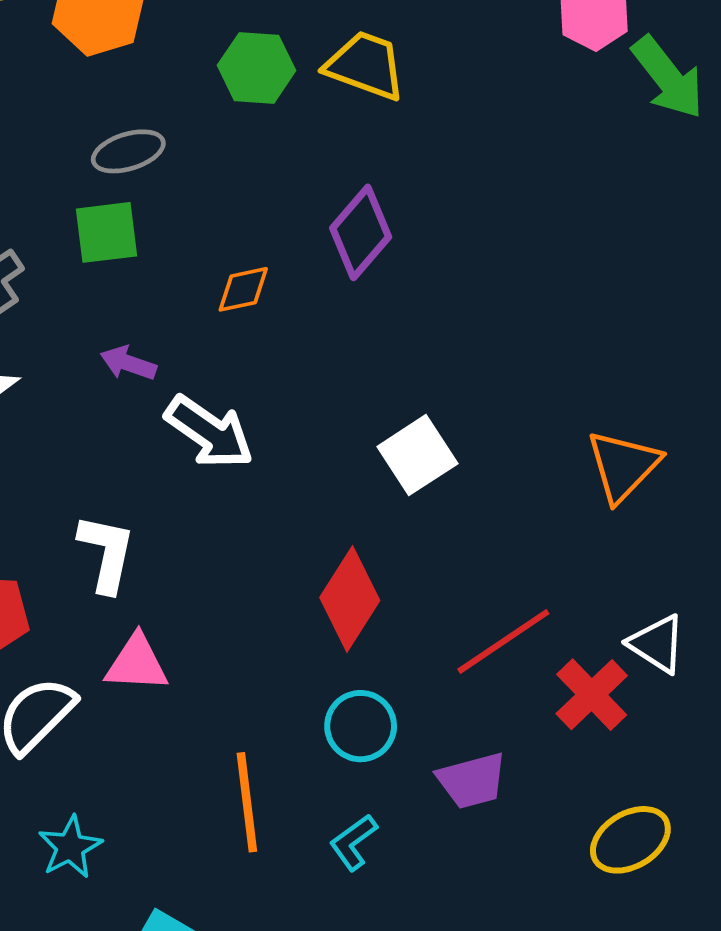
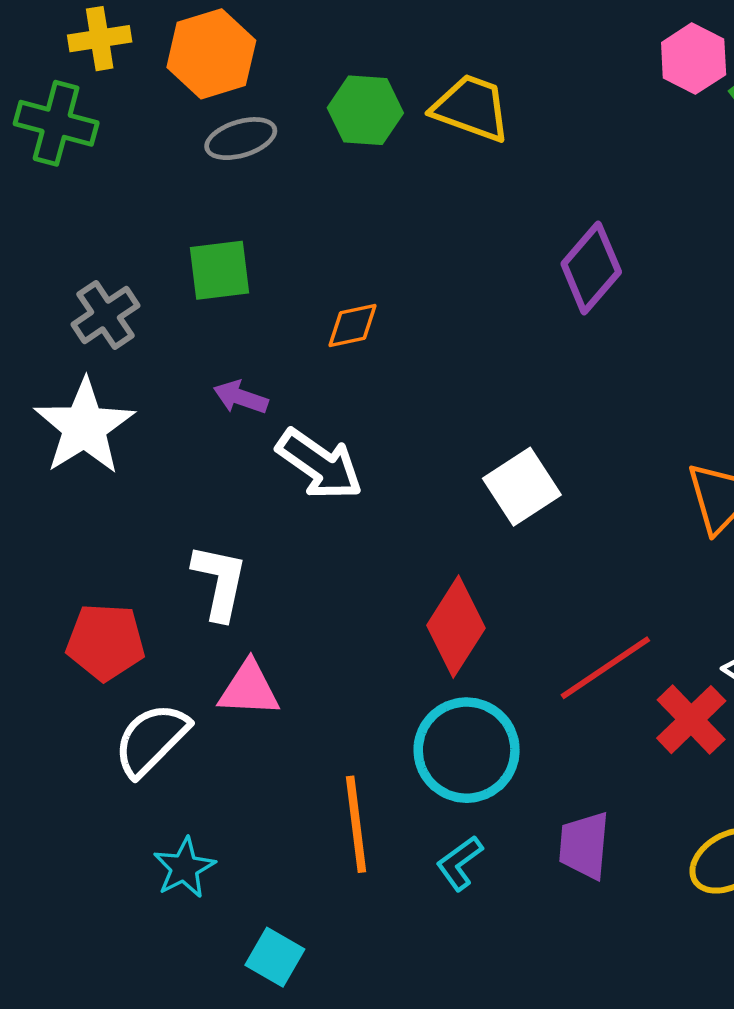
gray ellipse: (128, 151) -> (241, 139), moved
purple diamond: (361, 232) -> (591, 268), moved
cyan circle: (361, 726) -> (467, 750), size x1.5
purple trapezoid: (472, 781) -> (584, 845), moved, turned 110

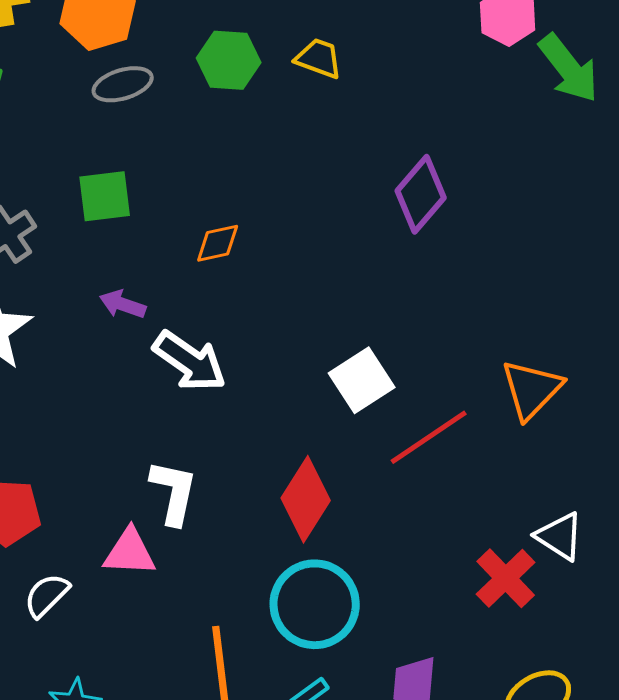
yellow trapezoid: (471, 108) -> (319, 58), size x0.7
white L-shape: (220, 582) -> (174, 492), moved
red line: (605, 668) -> (429, 437), moved
white semicircle: (151, 740) -> (47, 595), size x0.7

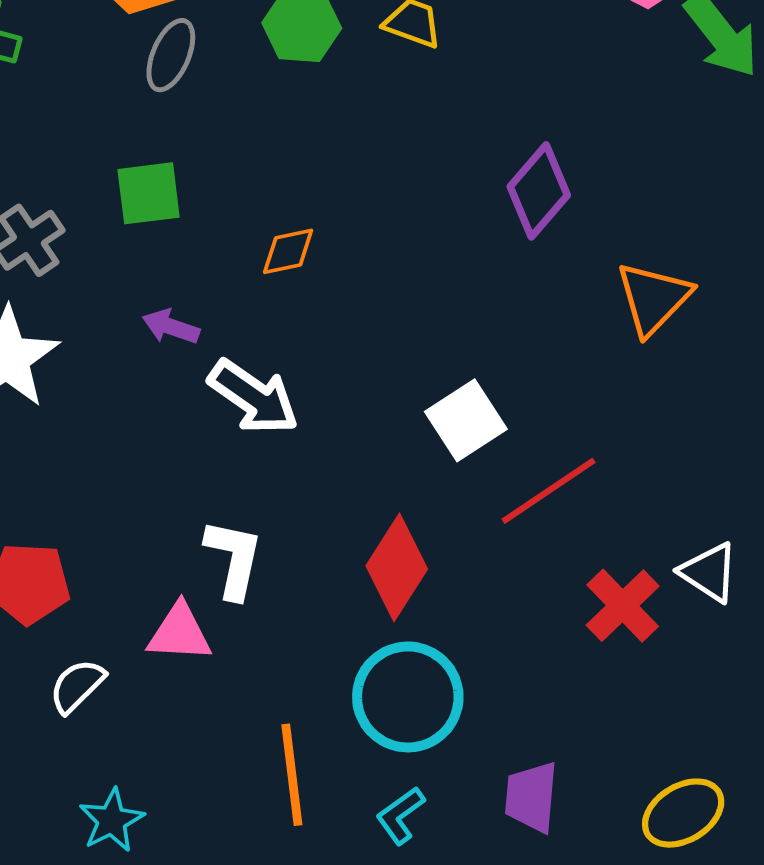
gray ellipse: (123, 84) -> (171, 55), turned -50
orange triangle: (532, 389) -> (653, 298), moved
white triangle: (560, 536) -> (709, 572), moved
red cross: (506, 578) -> (623, 606), moved

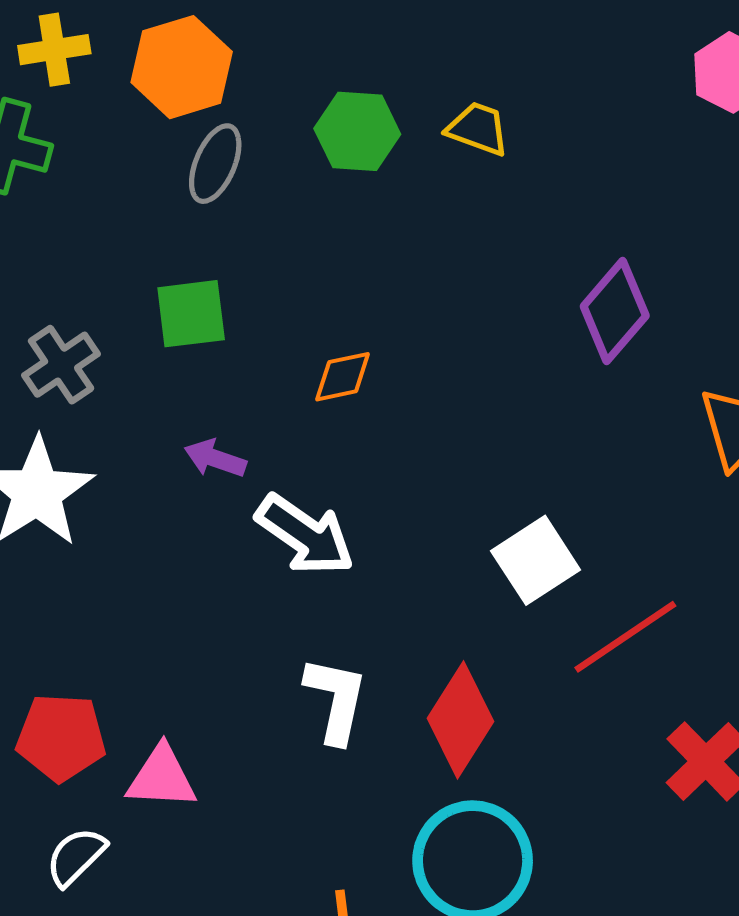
white L-shape: (234, 559) -> (336, 700), moved
pink triangle: (179, 633) -> (162, 777), moved
white semicircle: (77, 686) -> (76, 857), moved

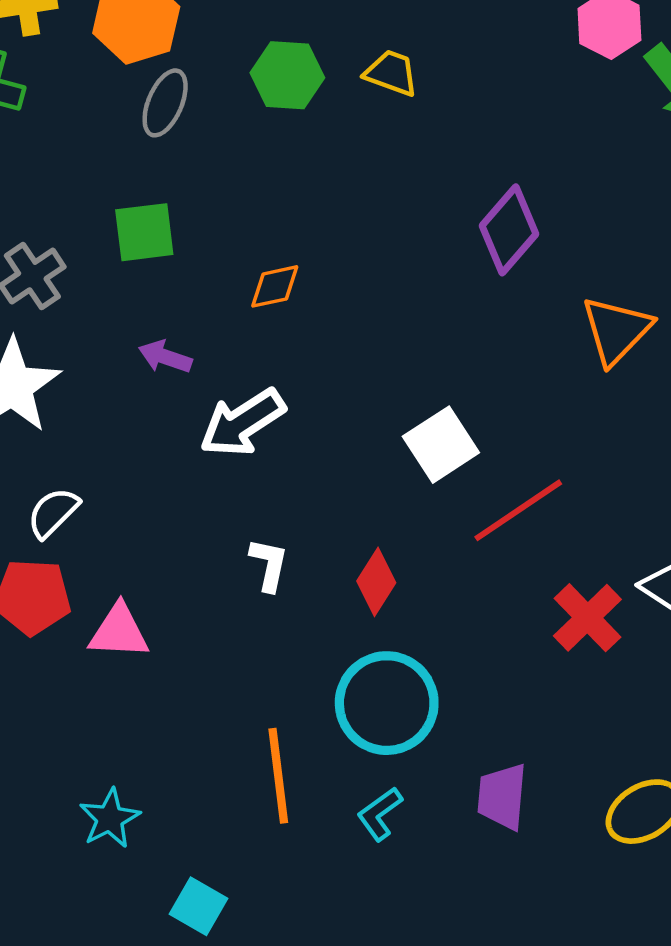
white arrow: (305, 535) -> (242, 423), turned 112
white L-shape: (336, 700) -> (269, 565), size x0.7
red diamond: (461, 720) -> (376, 582), size x0.7
white semicircle: (76, 857) -> (53, 513), moved

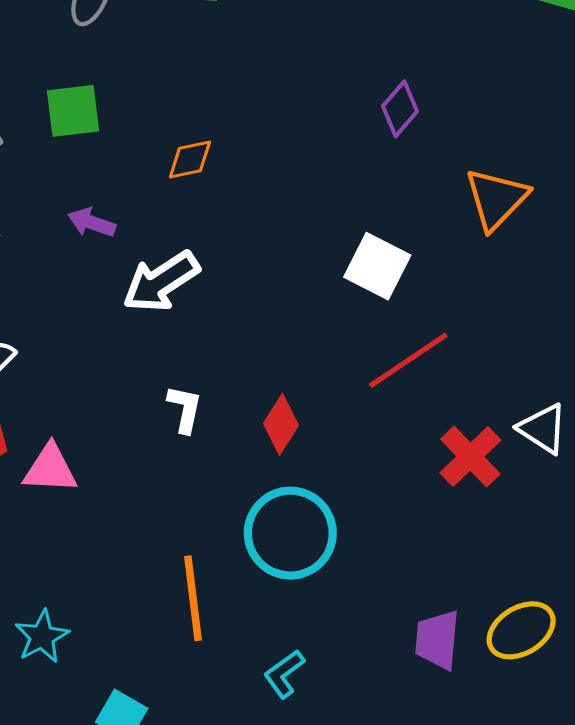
purple diamond: (509, 230) -> (400, 109), size x0.7
white square: (441, 445) -> (377, 266), moved, turned -30
purple trapezoid: (502, 797) -> (437, 640), moved
cyan L-shape: (380, 814) -> (284, 674), moved

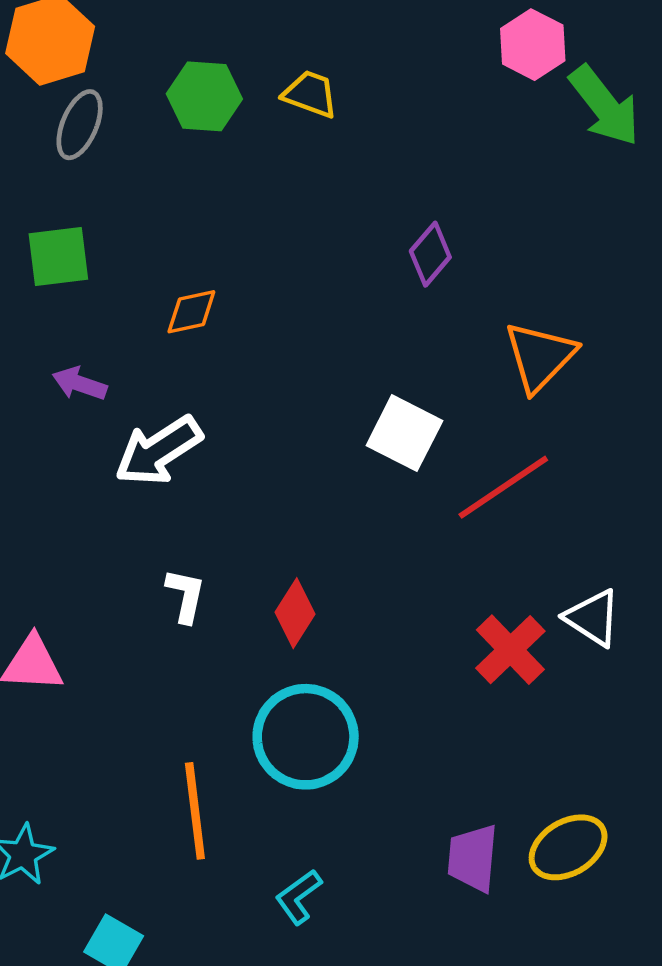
red line: (408, 360) -> (503, 487), moved

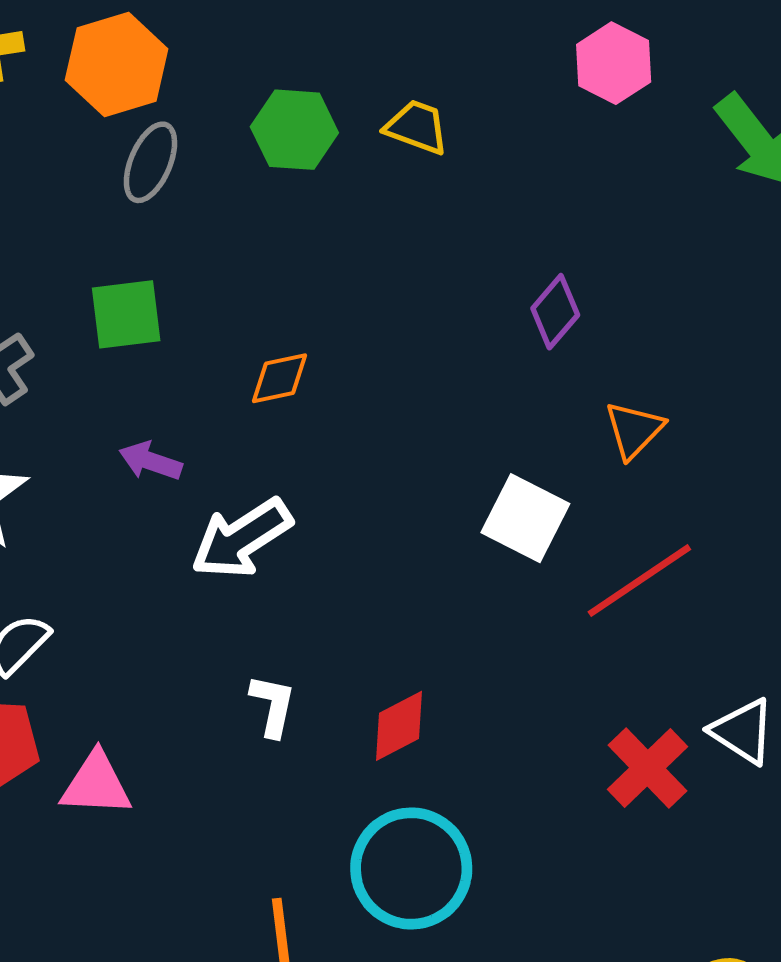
pink hexagon: (533, 45) -> (614, 63), moved
orange triangle: (540, 357) -> (634, 430), moved, size x0.7
red diamond: (295, 613) -> (399, 726), turned 30

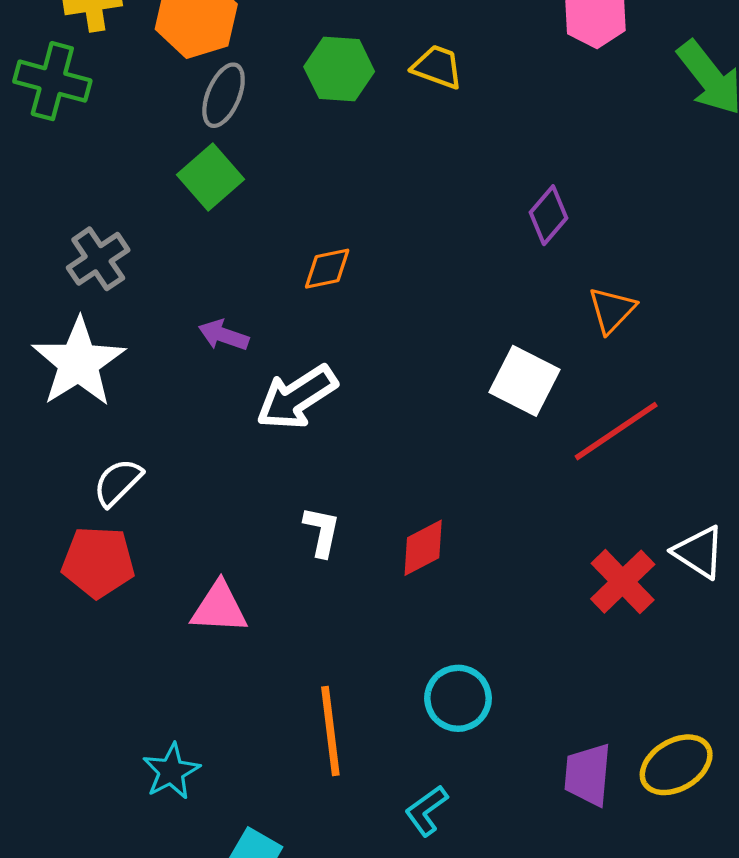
green square: (126, 314) -> (210, 177), moved, turned -34
pink triangle: (96, 784) -> (219, 608), moved
cyan circle: (411, 868) -> (458, 698), moved, size x0.7

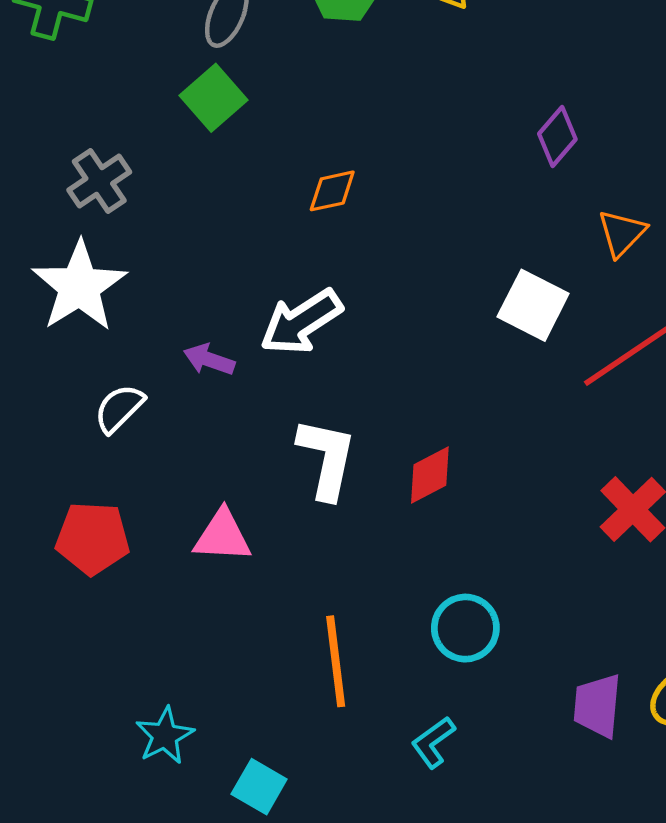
purple arrow: (224, 335) -> (209, 360), moved
white L-shape: (322, 531) -> (327, 458), size x1.6
red pentagon: (98, 562) -> (93, 538), moved
cyan star: (171, 771) -> (165, 736), moved

